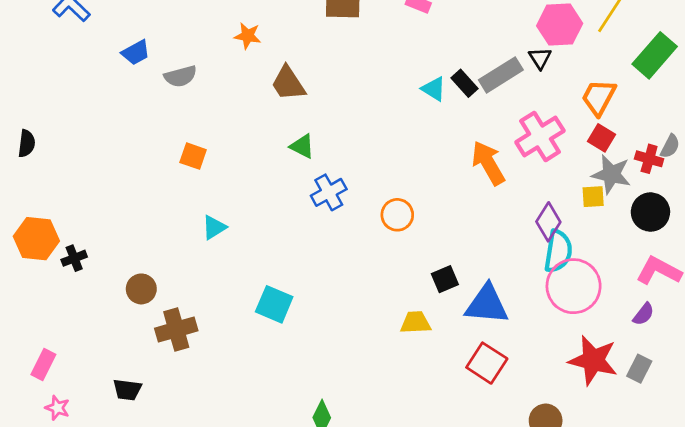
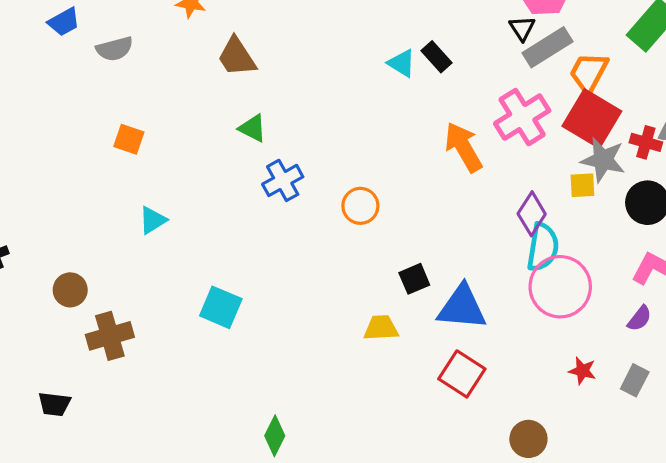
gray rectangle: (501, 75) -> (548, 47), moved
red square: (602, 138) -> (592, 119), size x1.8
red star: (593, 360) -> (582, 371), size x0.5

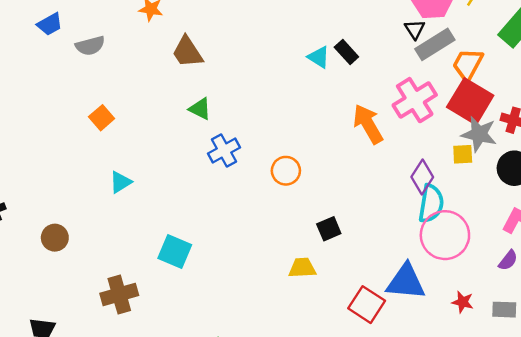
orange square: (129, 139) -> (102, 118), turned 30
blue triangle: (462, 307) -> (406, 282), moved
brown cross: (110, 336) -> (119, 294), moved
gray rectangle: (635, 380) -> (504, 310), turned 65

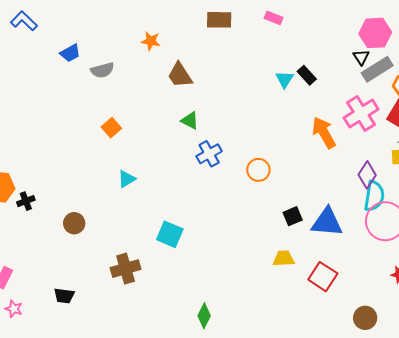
cyan triangle: (319, 57) -> (285, 79), turned 30
yellow trapezoid: (302, 268) -> (284, 258), moved
blue triangle: (406, 282) -> (327, 222), moved

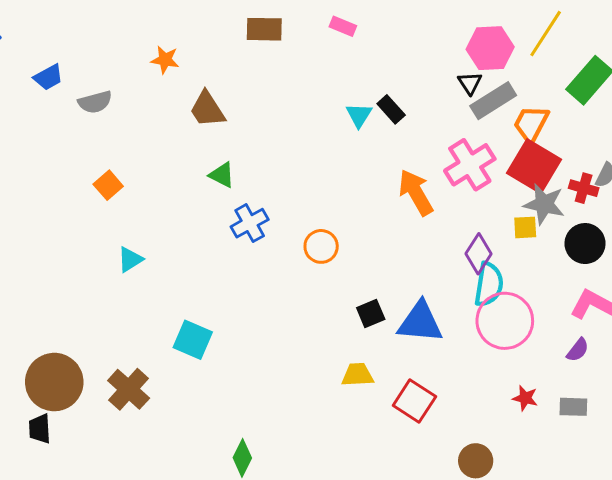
brown circle: (74, 223) -> (54, 382), moved, size x1.8
brown cross: (126, 269) -> (129, 389), turned -32
black trapezoid: (64, 296) -> (40, 429), turned 80

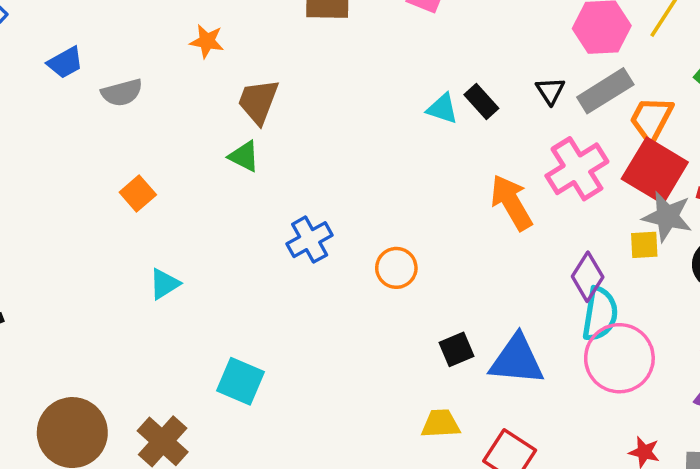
black triangle: (470, 83) -> (550, 91), moved
brown trapezoid: (207, 109) -> (258, 101), turned 54
cyan triangle: (359, 115) -> (442, 109), turned -44
green triangle: (222, 175) -> (244, 156), moved

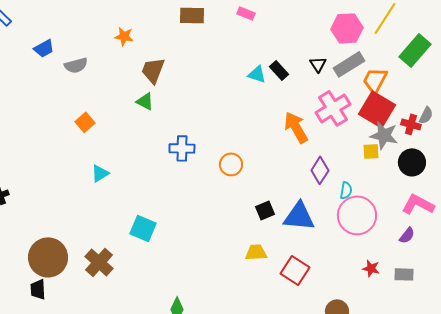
blue cross: (310, 240) -> (182, 148), turned 30
purple diamond: (588, 277) -> (320, 170), moved
cyan semicircle: (600, 314) -> (346, 190), size x0.6

